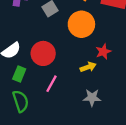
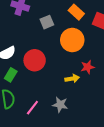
pink line: (51, 84) -> (32, 108), moved
gray star: (92, 98) -> (60, 105), moved

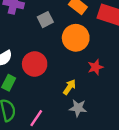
yellow arrow: (72, 79) -> (69, 87), moved, turned -40
gray star: (60, 105) -> (78, 108), moved

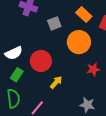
yellow arrow: (69, 87) -> (56, 82), moved
gray star: (78, 108) -> (87, 105), moved

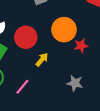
orange circle: (79, 42) -> (64, 30), moved

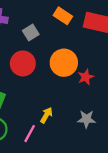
red circle: (26, 37) -> (23, 63), moved
yellow arrow: (42, 60) -> (46, 115), moved

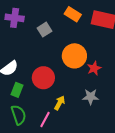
red circle: (23, 63) -> (43, 78), moved
gray star: (86, 119) -> (91, 97), moved

